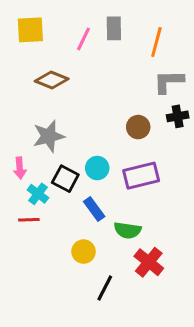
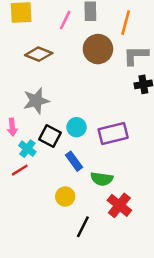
brown circle: (138, 127) -> (98, 49), moved, size x1.5
red line: (29, 220) -> (20, 170), turned -30

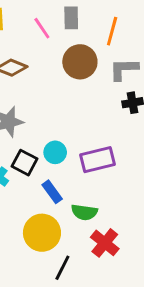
pink line: (65, 20) -> (42, 28), turned -60
yellow circle: (65, 197) -> (42, 233), size x1.6

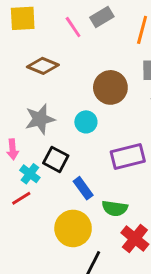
gray rectangle: (71, 18) -> (102, 17), turned 60
brown circle: (80, 62) -> (110, 87), moved
cyan circle: (55, 152) -> (86, 122), moved

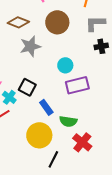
brown circle: (110, 87) -> (57, 22), moved
gray star: (40, 119) -> (30, 46), moved
cyan circle: (86, 122) -> (65, 65), moved

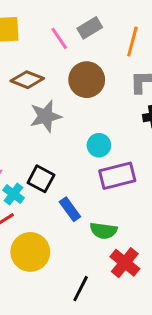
yellow circle: (39, 135) -> (30, 252), moved

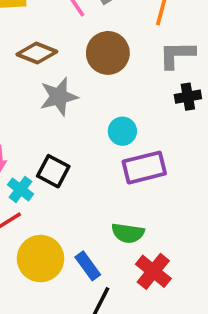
blue rectangle: (70, 209) -> (88, 266), moved

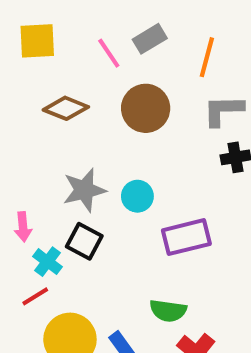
gray star: (59, 97) -> (84, 190), moved
cyan circle: (122, 131) -> (137, 196), moved

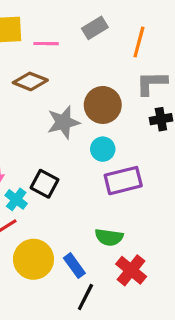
pink line: (109, 53) -> (46, 44), moved, turned -55
brown circle: (146, 108) -> (103, 105), moved
gray star: (84, 190) -> (63, 122), moved
cyan circle: (137, 196) -> (103, 149), moved

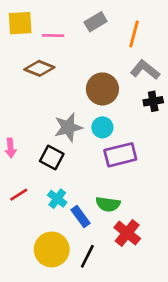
gray L-shape: (152, 83) -> (145, 70), turned 40
gray star: (63, 122) -> (68, 127), moved
cyan cross: (16, 199) -> (57, 199), moved
yellow circle: (33, 259) -> (52, 249), moved
blue rectangle: (74, 266) -> (81, 217), moved

